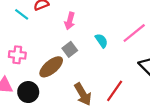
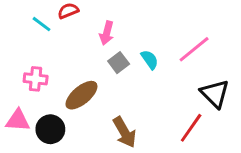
gray square: (70, 49) -> (119, 63), moved
red line: (115, 91) -> (191, 128), moved

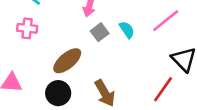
pink cross: (36, 79) -> (27, 28), moved
black circle: (50, 129) -> (58, 93), moved

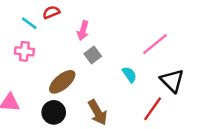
cyan semicircle: (127, 30) -> (129, 75), moved

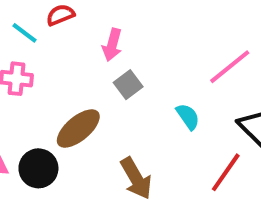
black circle: (54, 112) -> (38, 168), moved

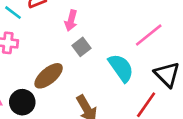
cyan semicircle: (188, 117) -> (121, 68), size x1.6

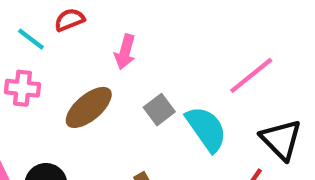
gray square: (82, 47) -> (159, 110), moved
brown ellipse: (49, 76) -> (89, 107), moved

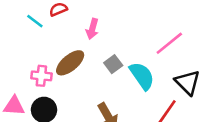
pink cross: (22, 88) -> (41, 76), moved

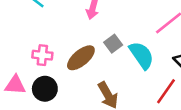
brown ellipse: (70, 63) -> (81, 58), moved

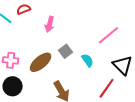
cyan semicircle: (141, 55) -> (88, 60), size x0.6

